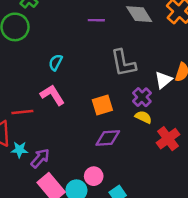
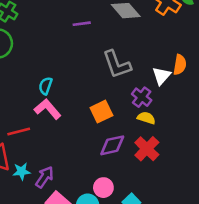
cyan semicircle: (56, 62) -> (45, 86), moved
red cross: (168, 139) -> (147, 149), moved

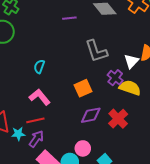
pink L-shape: (47, 109) -> (40, 97), moved
yellow semicircle: (146, 118) -> (130, 88), moved, size x1.5
red line: (19, 131) -> (35, 120), moved

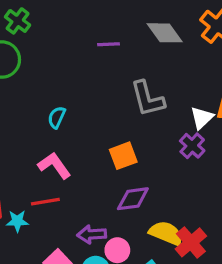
purple cross: (115, 78) -> (192, 146), moved
yellow semicircle: (130, 88) -> (166, 233), moved
red cross: (118, 119) -> (191, 242), moved
purple arrow: (36, 139) -> (92, 234), moved, turned -132

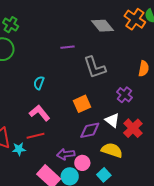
purple line: (109, 44) -> (68, 47), moved
white triangle: (202, 118) -> (112, 120), moved, turned -35
red cross: (191, 242) -> (133, 128), moved

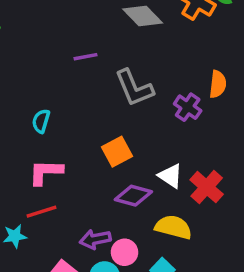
purple cross: (124, 95) -> (188, 107), moved
pink L-shape: (40, 113) -> (46, 172), turned -45
purple diamond: (90, 130) -> (133, 196), turned 30

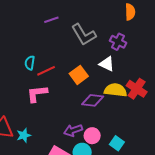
orange semicircle: (218, 84) -> (130, 12), moved
white triangle: (170, 176) -> (107, 64), moved
red line: (41, 212) -> (46, 71), moved
yellow semicircle: (173, 227) -> (115, 90), moved

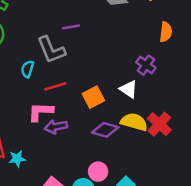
gray L-shape: (84, 35) -> (51, 50), moved
cyan semicircle: (30, 63) -> (27, 69), moved
purple arrow: (73, 130) -> (56, 127), moved

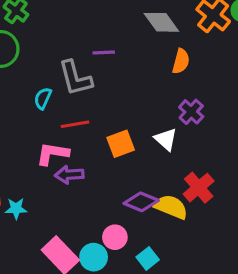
orange semicircle: (166, 32) -> (181, 61), moved
yellow semicircle: (134, 122) -> (171, 207), moved
purple diamond: (105, 130) -> (141, 202), moved

